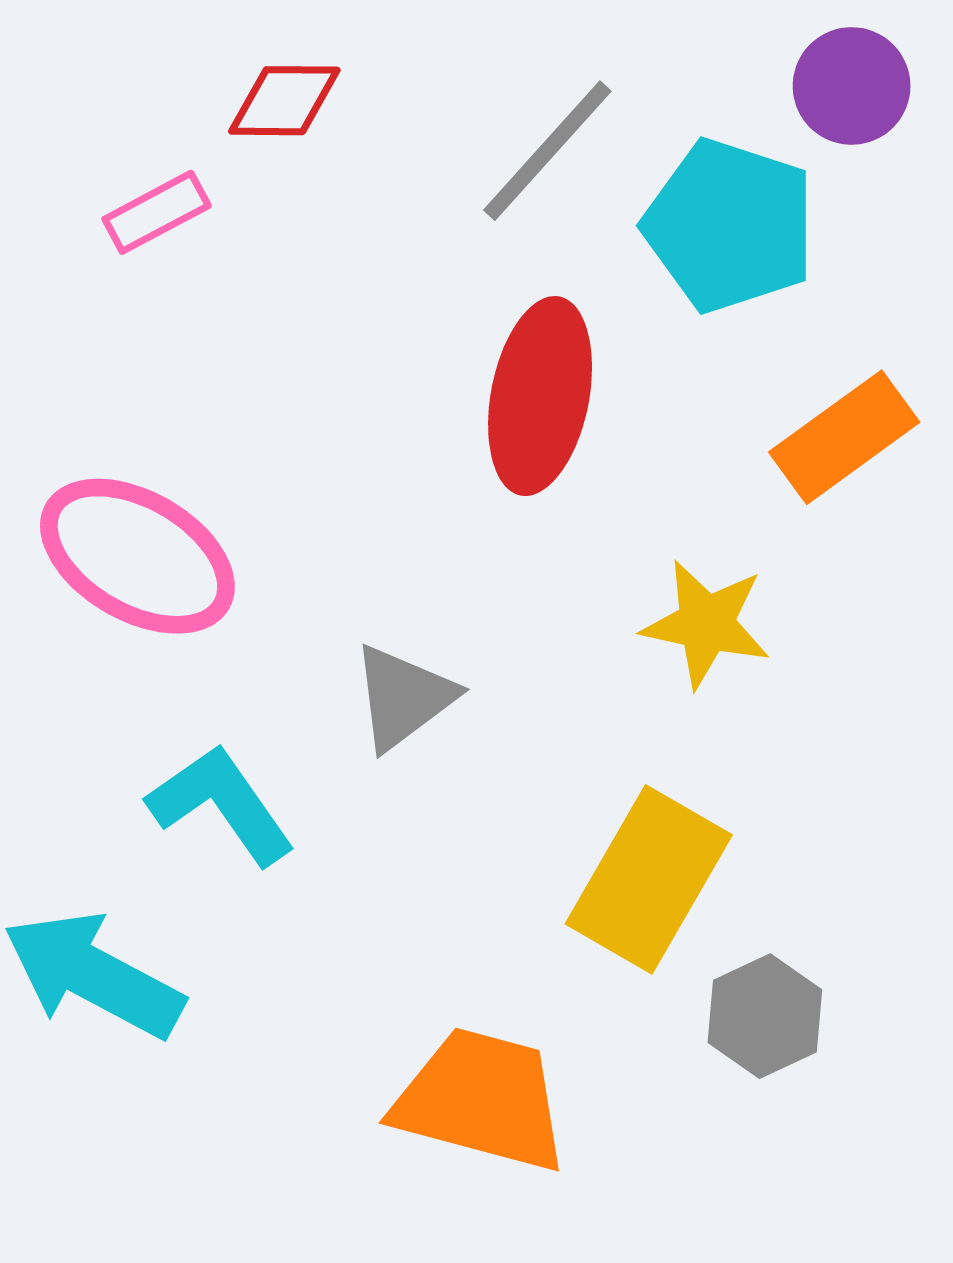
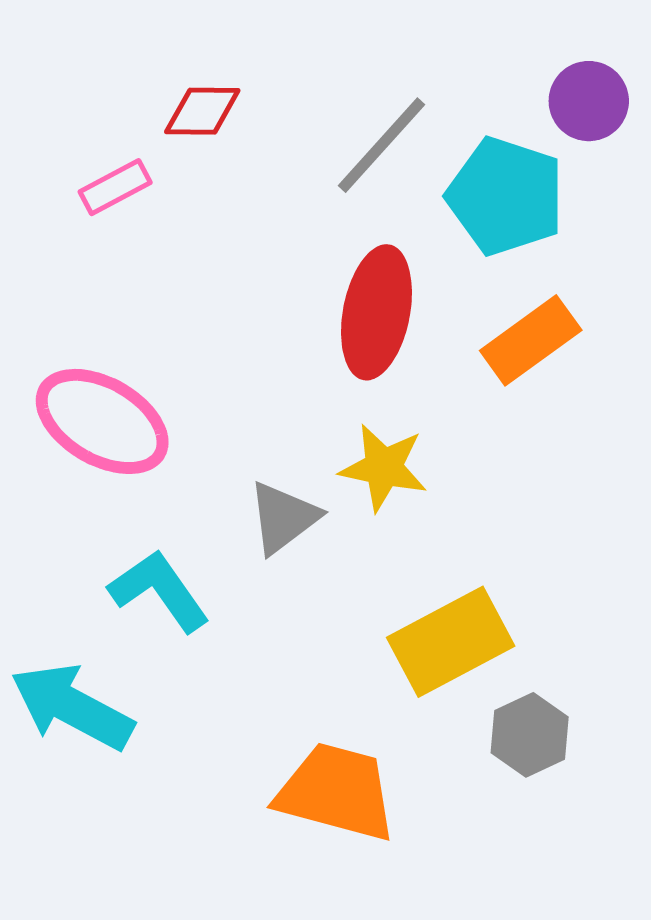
orange rectangle: (844, 437) -> (531, 340), moved
yellow star: (706, 624) -> (383, 468), moved
yellow rectangle: (649, 879) -> (451, 642), turned 32

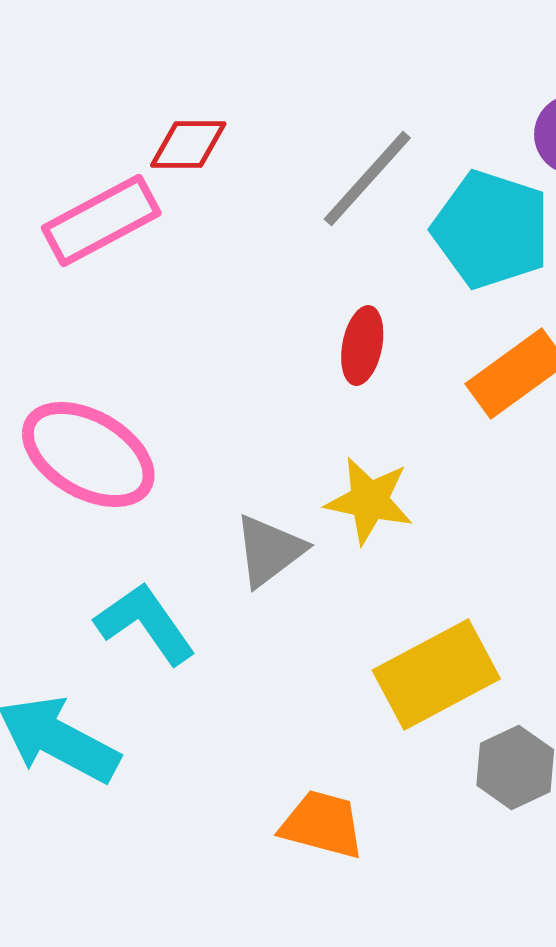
pink rectangle: (115, 187) -> (101, 220), size x1.6
red ellipse: (376, 312) -> (362, 346), size x0.6
orange trapezoid: (336, 792) -> (322, 824), size x0.7

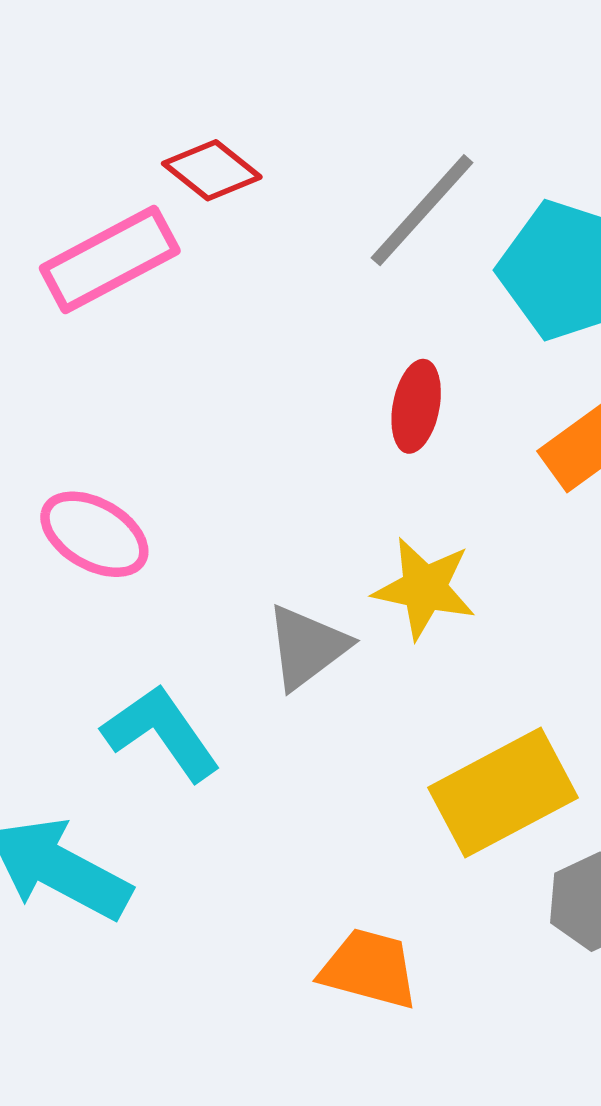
red diamond: (188, 144) -> (212, 170), turned 38
pink ellipse: (88, 454) -> (94, 534), size x0.7

